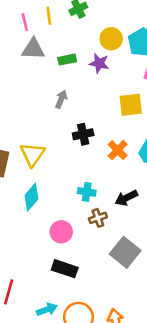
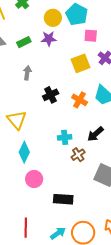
pink circle: (61, 232) -> (34, 179), moved

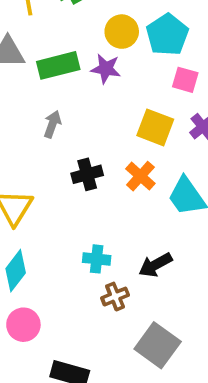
green rectangle: (24, 42) -> (58, 65), size x1.5
yellow square: (80, 63) -> (155, 127), turned 30
orange cross: (80, 100) -> (140, 176), moved

